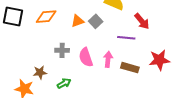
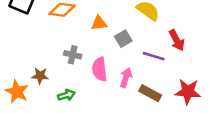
gray square: (96, 21) -> (123, 39), moved

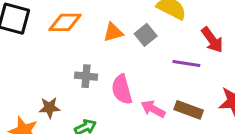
gray square: (123, 39) -> (146, 35), moved
pink arrow: (126, 78) -> (153, 109), moved, turned -72

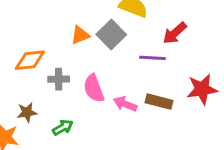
orange diamond: (65, 22) -> (30, 60), moved
gray square: (146, 35) -> (111, 35), size x1.4
red arrow: (212, 40) -> (175, 33), turned 90

